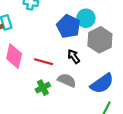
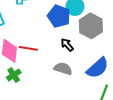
red line: (44, 62) -> (28, 48), moved
green cross: (43, 88) -> (14, 75), moved

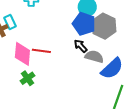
blue pentagon: (59, 16) -> (84, 24), moved
gray semicircle: (63, 69) -> (94, 57), moved

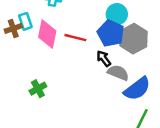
red line: (41, 51) -> (75, 38), moved
pink diamond: (22, 54) -> (47, 34), moved

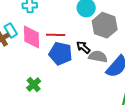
blue pentagon: (111, 33) -> (61, 54), moved

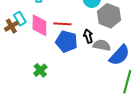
black arrow: (83, 47) -> (88, 36), turned 32

